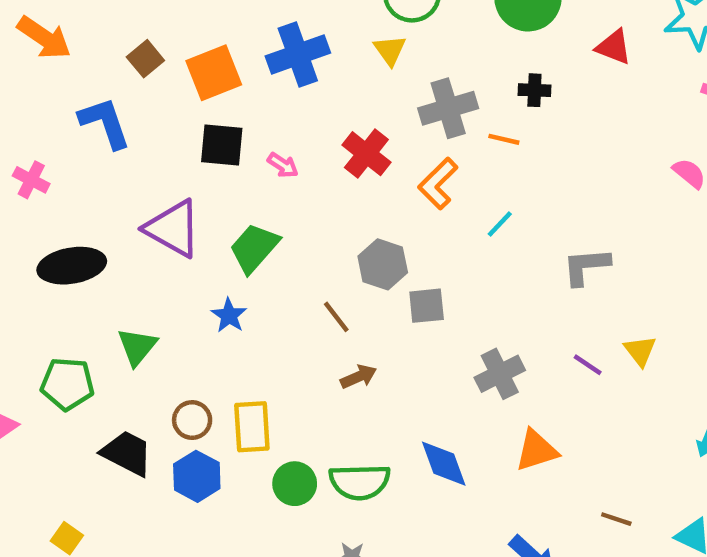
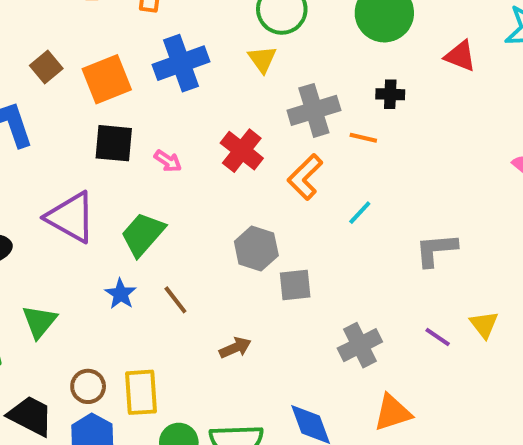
brown line: (336, 317) -> (175, 300), moved

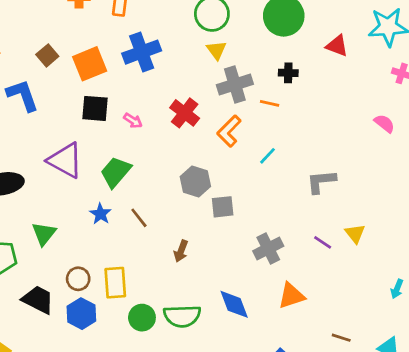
yellow triangle: (262, 59) -> (216, 50), moved
brown arrow: (235, 348) -> (181, 251), turned 135

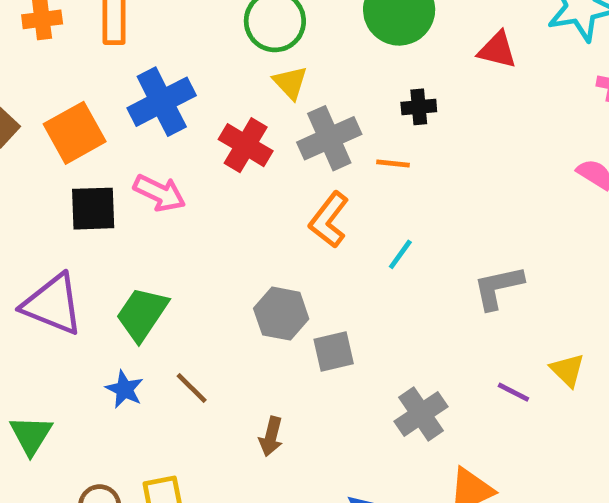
red cross: (185, 113) -> (246, 145), moved
pink arrow: (133, 121) -> (159, 193), moved, size x1.5

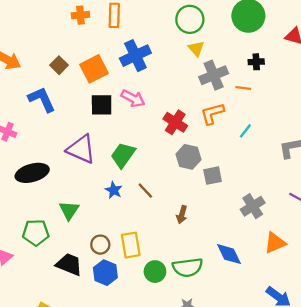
red cross: (246, 145) -> (175, 122), moved
orange L-shape: (329, 220) -> (212, 114), turned 35

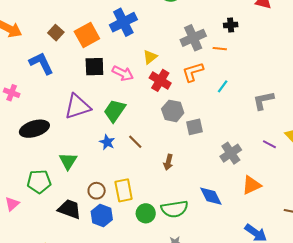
yellow triangle: (196, 49) -> (150, 57), moved, turned 35
pink arrow: (133, 98) -> (123, 73), moved
purple triangle: (81, 149) -> (77, 107), turned -40

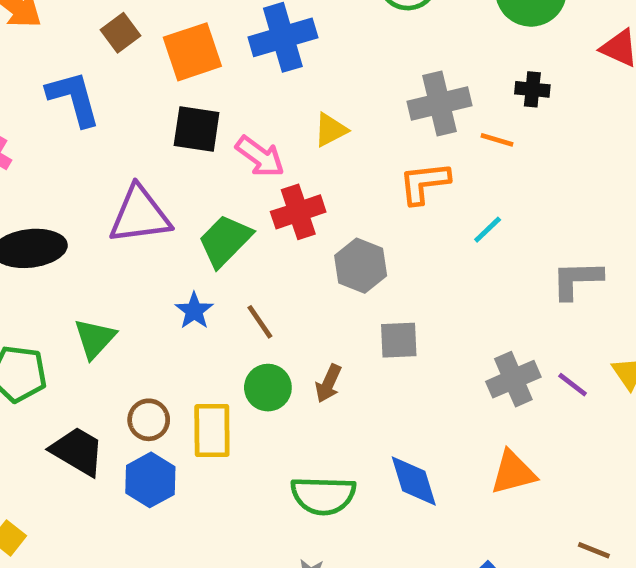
red cross: (160, 80) -> (298, 212), moved, turned 30
gray square: (195, 127) -> (399, 340), moved
gray cross: (231, 153) -> (513, 379), moved
green circle: (146, 213) -> (268, 388), moved

